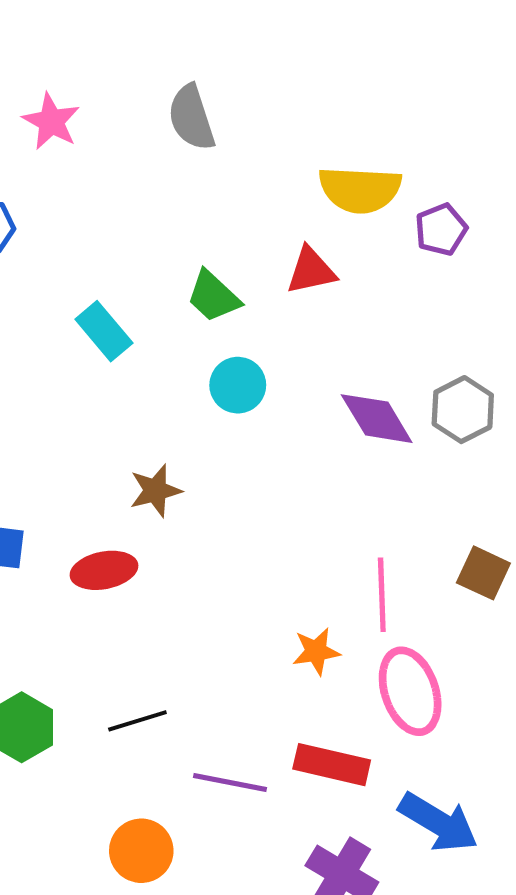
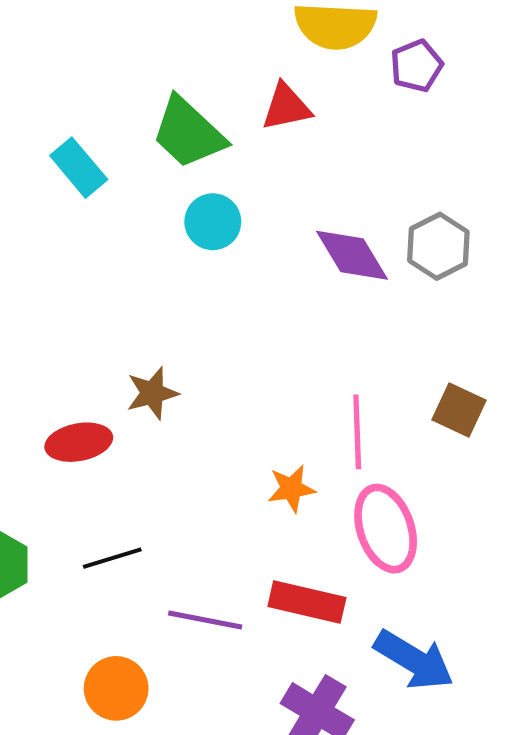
green trapezoid: (213, 296) -> (188, 133), size x1.4
brown star: (155, 491) -> (152, 393), moved
red ellipse: (104, 570) -> (79, 442), moved

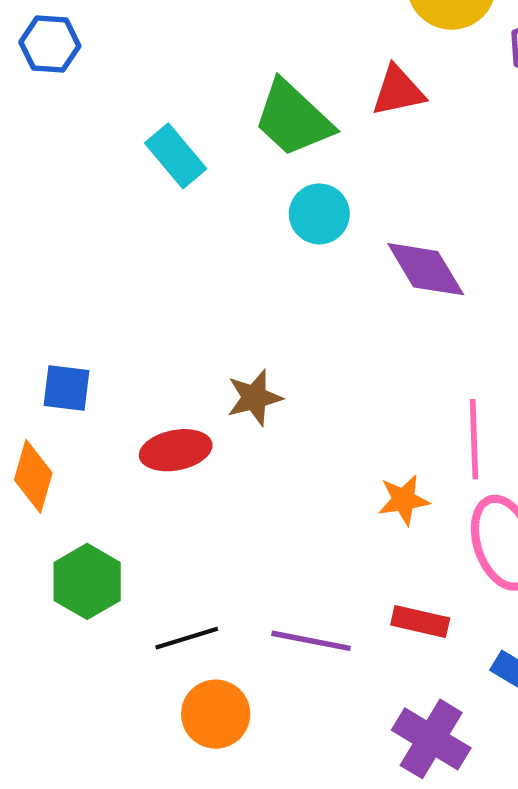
purple diamond: (352, 255) -> (426, 269), moved
black line: (112, 558) -> (187, 638), moved
red rectangle: (307, 602) -> (420, 621), size x0.7

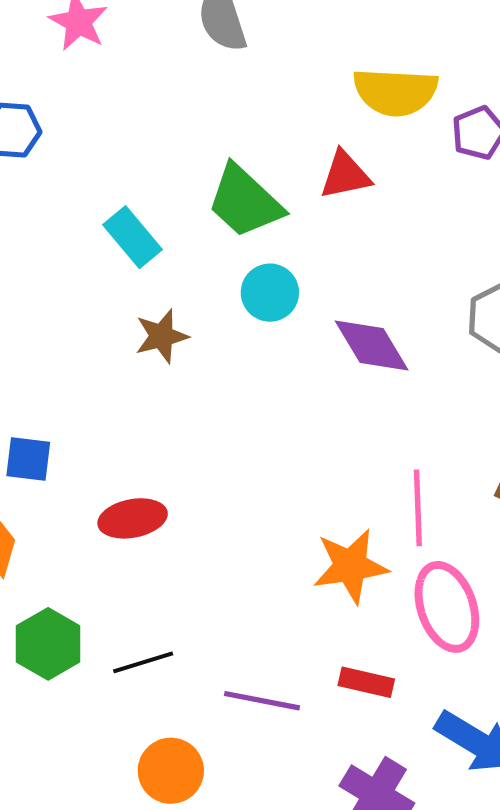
brown star: (254, 398) -> (162, 336), moved
orange star: (404, 500) -> (350, 566), size x1.5
black line: (187, 638) -> (143, 662), moved

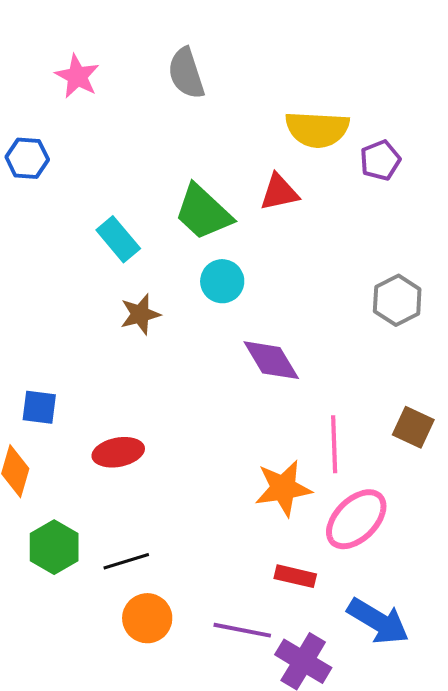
purple diamond: (372, 345) -> (271, 360), moved
pink ellipse: (447, 607) -> (356, 519), turned 64
purple line: (262, 701) -> (242, 630), moved
orange circle: (171, 771) -> (147, 618), moved

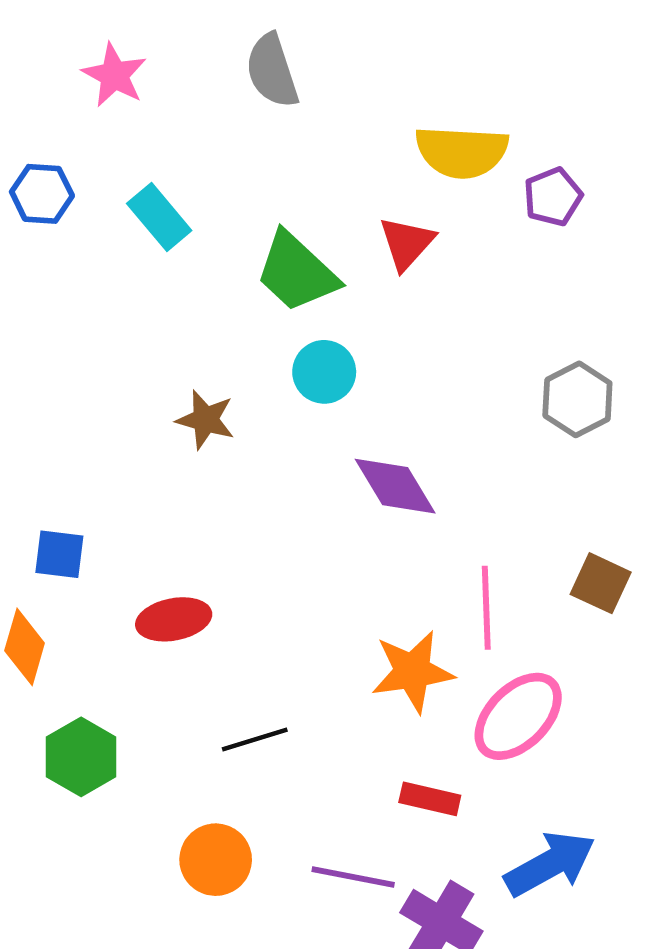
red triangle: (279, 192) -> (407, 243), turned -36
cyan rectangle: (118, 239) -> (159, 217), moved
brown star: (140, 314) -> (205, 420), turned 30
black line: (126, 561) -> (255, 740), moved
blue arrow: (378, 621) -> (550, 864), turned -60

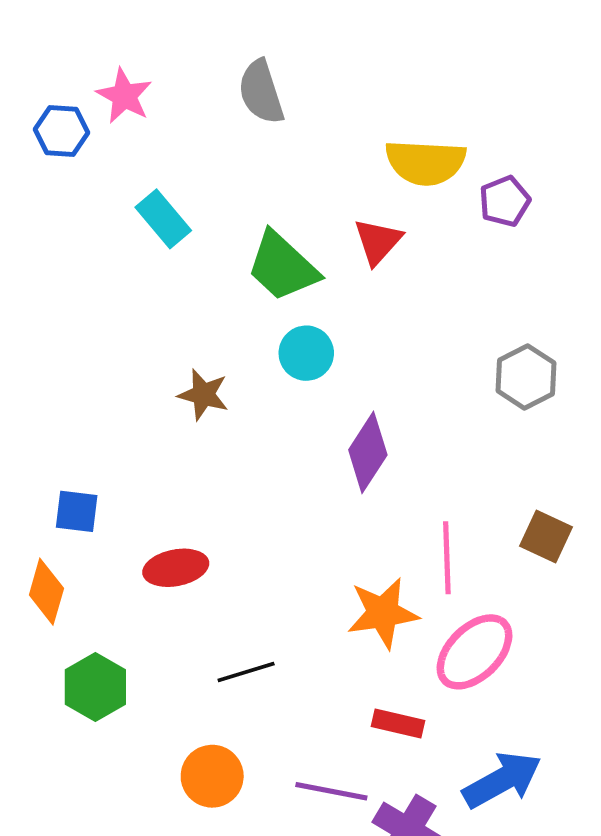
blue hexagon: (42, 194) -> (62, 131), moved
purple diamond: (395, 486) -> (368, 452), turned 64

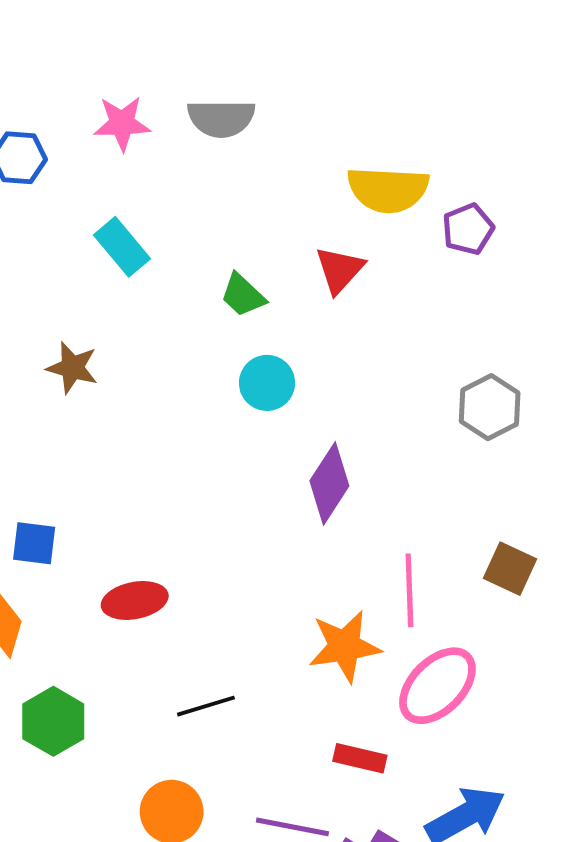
gray semicircle: (261, 92) -> (221, 118), turned -72
pink star: (124, 96) -> (122, 123), moved, turned -30
green trapezoid: (282, 267) -> (243, 295), size x0.6
brown star: (203, 395) -> (72, 368), moved

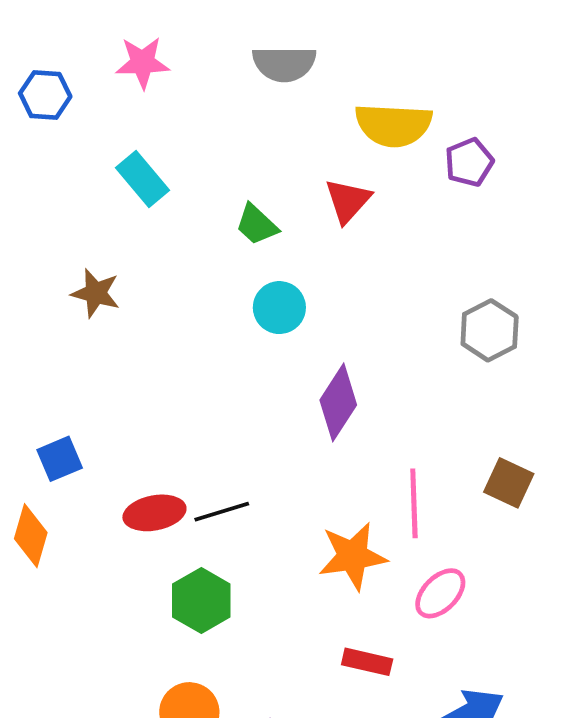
gray semicircle: (221, 118) -> (284, 64), moved
blue square: (34, 543) -> (60, 459), turned -30
pink ellipse: (437, 686) -> (440, 593), size x0.7
black line: (206, 706) -> (222, 512), moved
green hexagon: (53, 721) -> (201, 601), moved

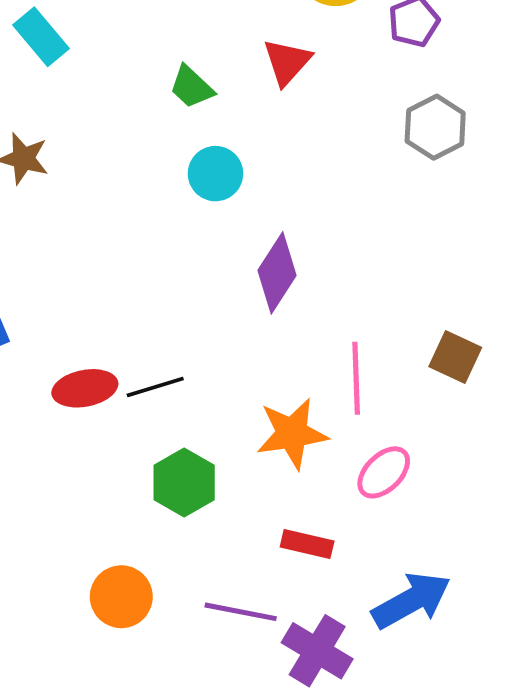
cyan rectangle: (142, 179) -> (41, 37), moved
gray hexagon: (490, 330) -> (435, 127), moved
green hexagon: (201, 601) -> (184, 482), moved

